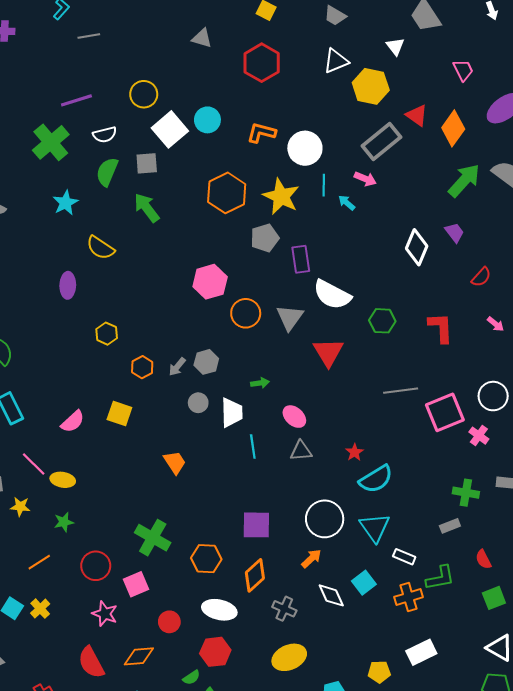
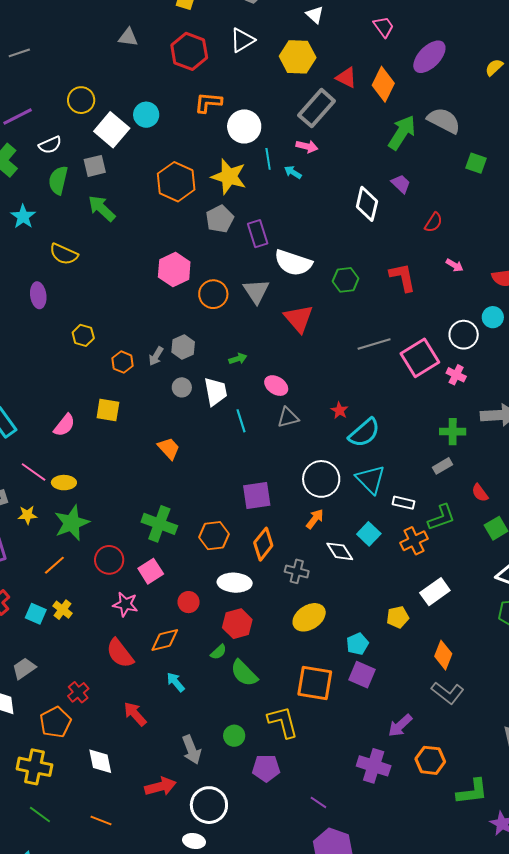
white triangle: (336, 61) -> (242, 40), moved
orange L-shape: (261, 133) -> (208, 102), moved
green star: (64, 522) -> (72, 523), size x1.8

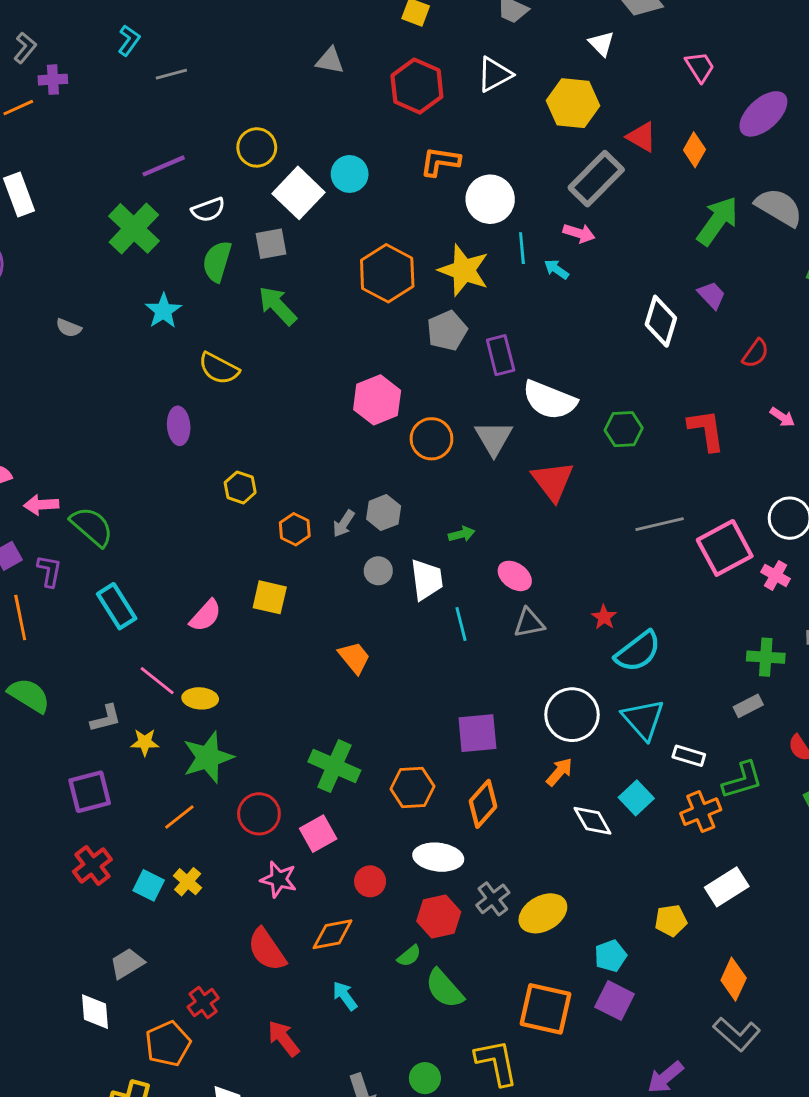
orange diamond: (383, 84) -> (694, 150), size x0.7
gray cross: (297, 571) -> (493, 899), moved, turned 35

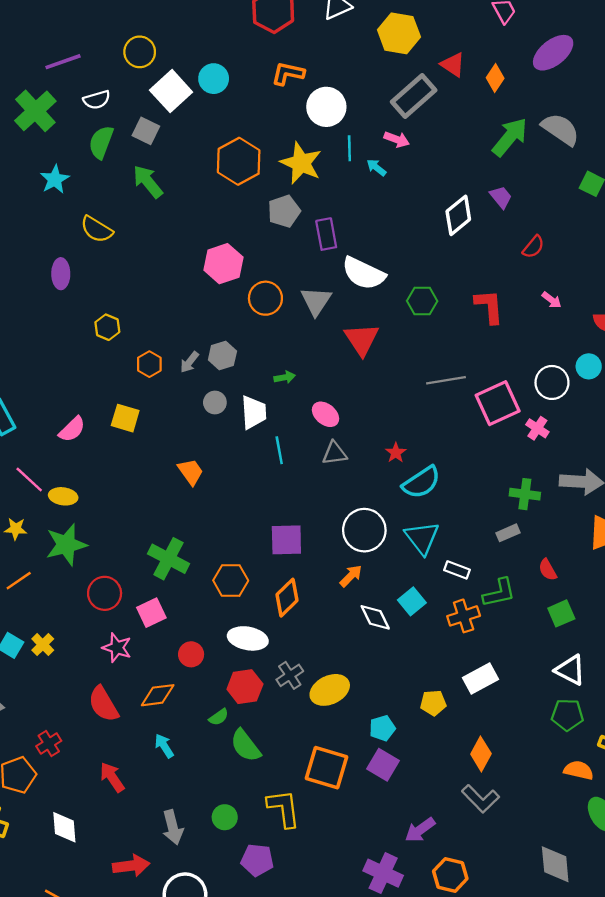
gray square: (271, 244) -> (146, 131), turned 32
white diamond: (661, 321) -> (458, 215), turned 30
orange line: (179, 817) -> (19, 581), moved

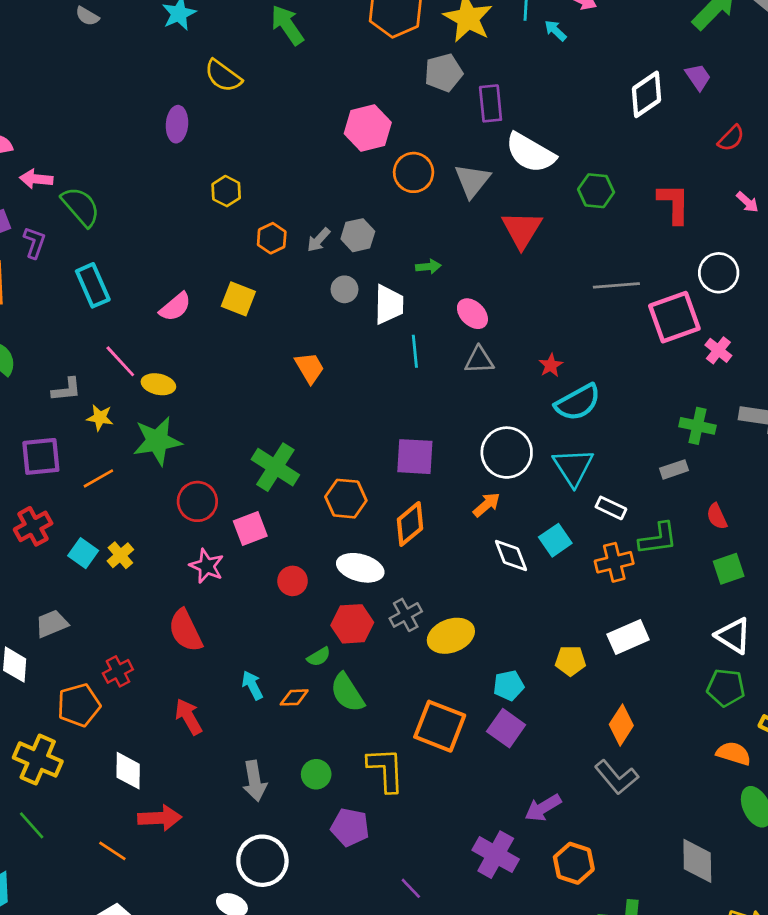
white circle: (552, 382) -> (719, 273), moved
orange diamond: (158, 695) -> (294, 697), moved, size x0.7
red arrow: (131, 866) -> (160, 818), moved

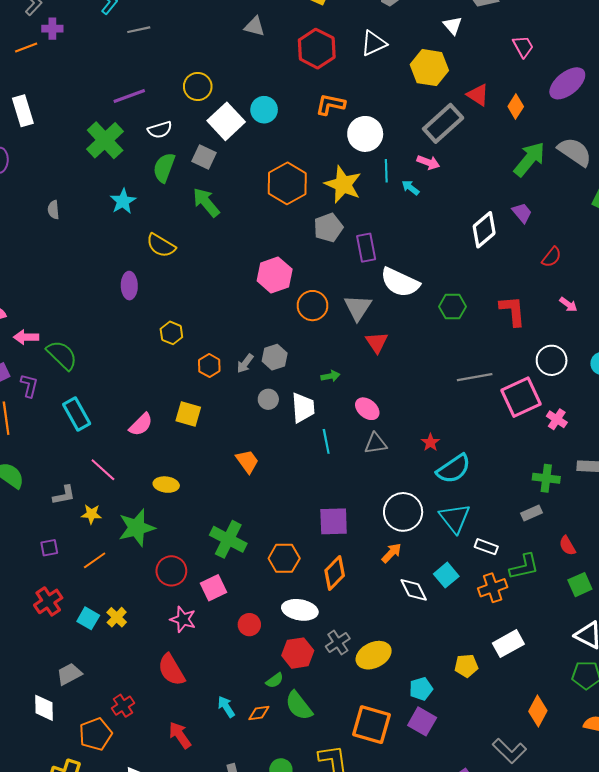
gray semicircle: (87, 16) -> (53, 210), turned 60
red triangle: (522, 230) -> (377, 342), moved, size x0.7
yellow ellipse: (158, 384) -> (166, 485), moved
purple square: (41, 456) -> (49, 548), size x0.6
orange diamond: (621, 725) -> (538, 711), moved

